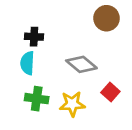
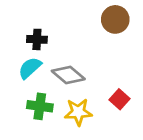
cyan semicircle: (27, 63) -> (30, 68), turned 45
gray diamond: (81, 64) -> (68, 75), moved

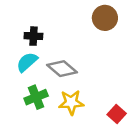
red square: (120, 99) -> (117, 114), moved
green cross: (40, 106) -> (36, 97), turned -30

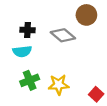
cyan semicircle: (27, 62) -> (22, 51), turned -144
gray diamond: (62, 69) -> (63, 35), moved

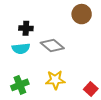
gray diamond: (63, 35) -> (52, 45), moved
green cross: (30, 80) -> (20, 85), moved

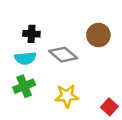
brown circle: (82, 14) -> (98, 35), moved
green cross: (20, 85) -> (24, 86), moved

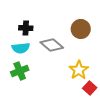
yellow star: (67, 96) -> (79, 70), moved, turned -30

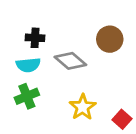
yellow star: (79, 70) -> (83, 107), moved

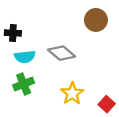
black cross: (35, 38) -> (13, 33), moved
brown circle: (110, 39) -> (96, 20), moved

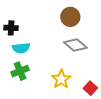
brown circle: (96, 20) -> (70, 17), moved
gray diamond: (62, 53) -> (75, 45), moved

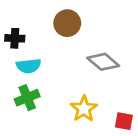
brown circle: (70, 17) -> (67, 23), moved
red square: (90, 88) -> (124, 121), turned -32

